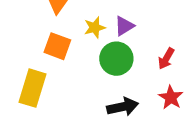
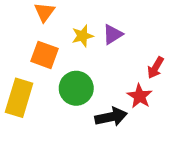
green circle: (116, 59) -> (76, 88), moved
red star: (171, 97) -> (140, 96), moved

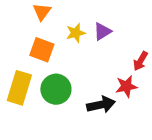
green circle: (76, 88) -> (56, 89), moved
red star: (140, 96) -> (126, 86), turned 30

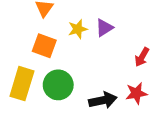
red star: (126, 86) -> (136, 93), moved

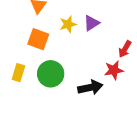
yellow rectangle: (22, 84) -> (18, 73), size x0.6
red star: (136, 93) -> (114, 70), moved

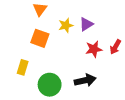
red star: (114, 70) -> (94, 49), moved
green circle: (51, 74) -> (50, 85), moved

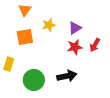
purple triangle: (86, 24) -> (75, 28), moved
orange square: (40, 38) -> (25, 37), turned -30

